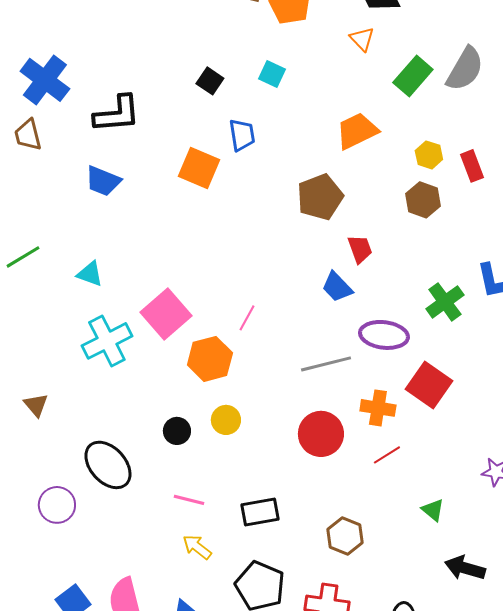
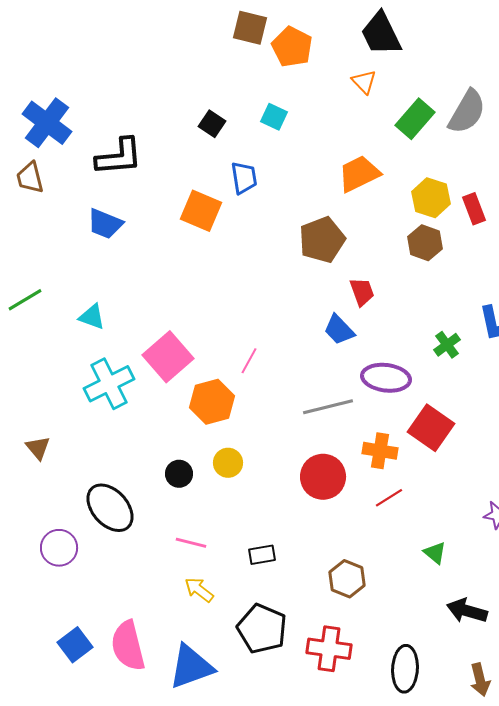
yellow hexagon: (429, 155) -> (431, 198), size x1.4
green cross: (445, 302) -> (447, 345), size x0.7
black rectangle: (260, 512) -> (262, 555), size x0.7

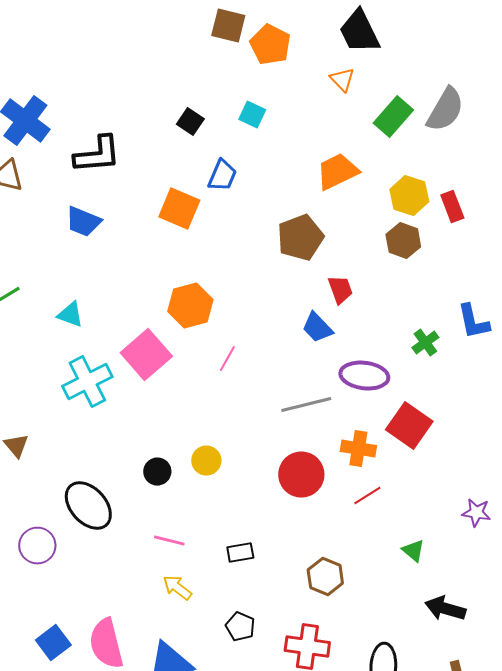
blue trapezoid: (244, 178) -> (222, 176), turned 32
orange hexagon: (212, 402) -> (190, 306), moved
black pentagon: (262, 629) -> (240, 627), size x0.6

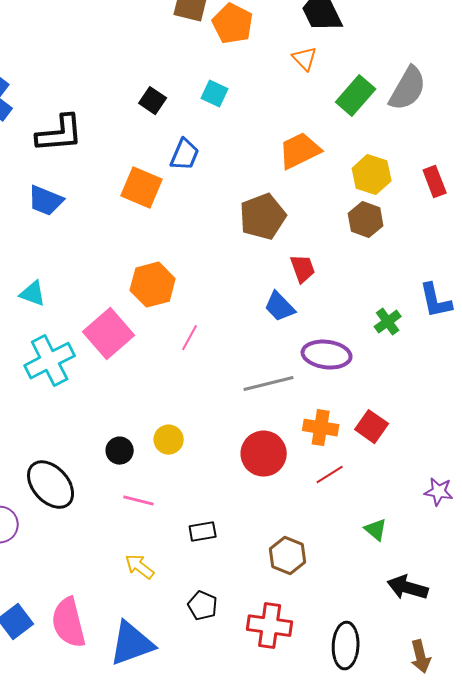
red rectangle: (452, 207) -> (435, 182), moved
red square: (409, 426) -> (372, 427), moved, size x0.7
pink line: (169, 541) -> (139, 501), moved

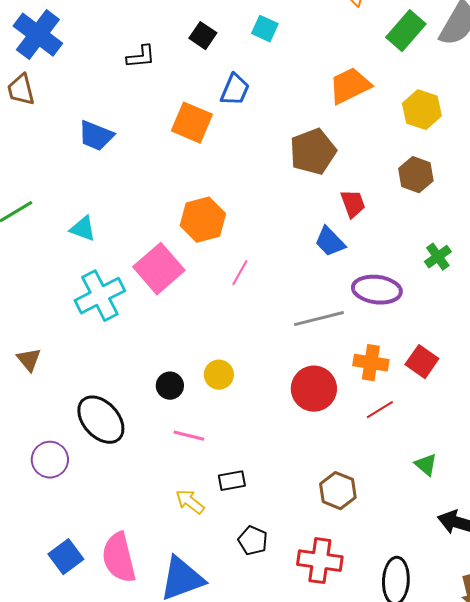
black L-shape: (60, 134) -> (141, 57), moved, size x0.6
brown hexagon: (366, 220) -> (416, 175), moved
black rectangle: (203, 532) -> (232, 481), moved

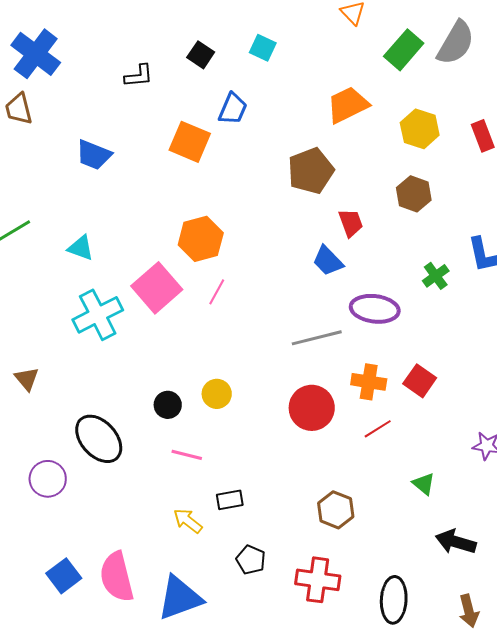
pink line: (240, 273) -> (217, 292), moved

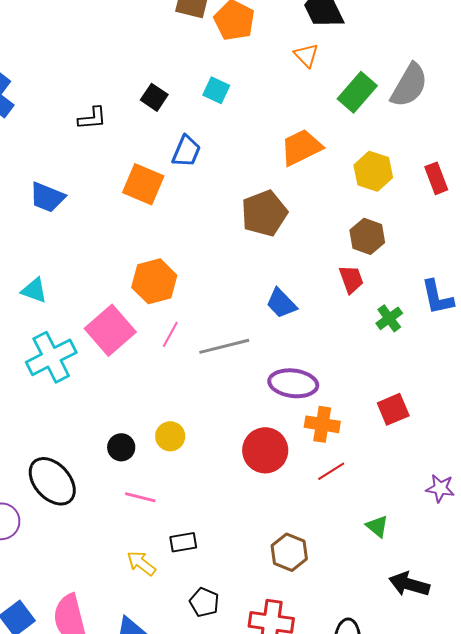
red trapezoid: (351, 223) -> (351, 279), moved
purple ellipse: (375, 309) -> (293, 383), moved
gray line: (317, 338) -> (224, 346), moved
red square: (420, 381) -> (393, 409), moved, turned 32

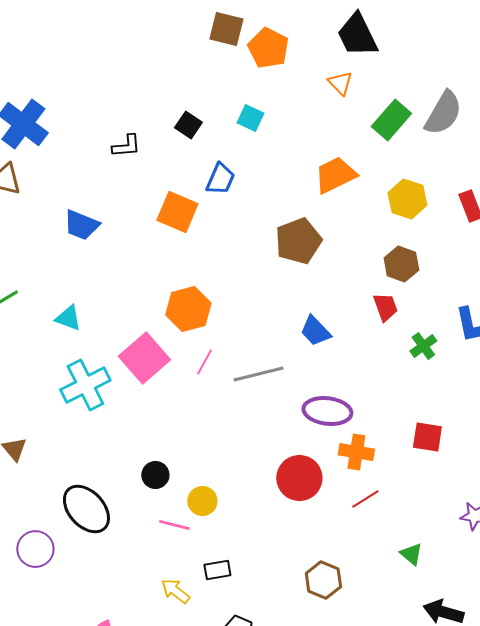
red square: (393, 409) -> (427, 437), turned 32
yellow circle: (170, 436) -> (202, 501), moved

